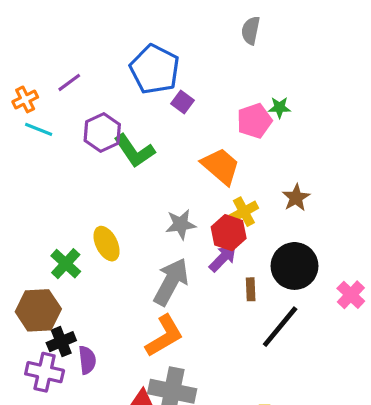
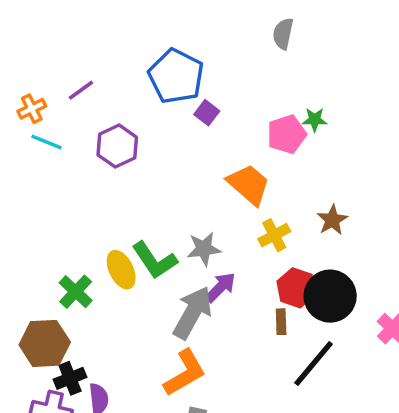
green L-shape: (134, 151) -> (155, 260), moved
red hexagon: (229, 233) -> (296, 288), moved
purple arrow: (223, 258) -> (220, 287), moved

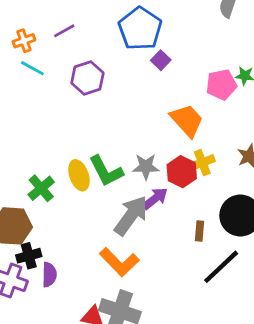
red hexagon: (296, 288) -> (182, 172), moved
orange L-shape: (185, 373) -> (119, 262), turned 69

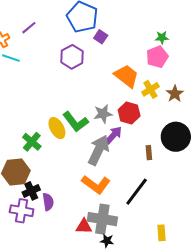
purple hexagon: (87, 78) -> (72, 57), moved
pink pentagon: (221, 85) -> (157, 57), moved
yellow cross: (202, 163) -> (150, 89), moved
black line: (221, 267) -> (137, 192), moved

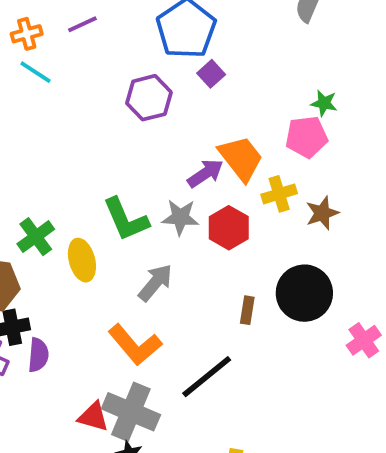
yellow ellipse: (57, 128) -> (82, 260), moved
purple arrow: (114, 135) -> (205, 173), moved
gray arrow: (99, 150) -> (155, 283), size x0.7

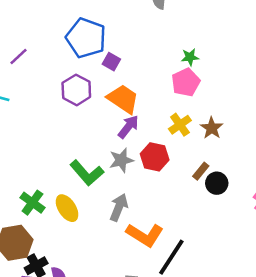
orange trapezoid: (241, 158) -> (123, 99), moved
black circle: (304, 293) -> (217, 183), size x0.6
brown rectangle: (247, 310) -> (201, 171), moved, turned 48
orange L-shape: (135, 345) -> (145, 235), moved

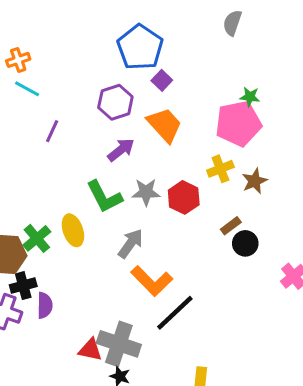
purple line: (18, 57) -> (52, 131), moved, turned -36
pink pentagon: (186, 82) -> (238, 124), size x1.4
purple arrow: (128, 127) -> (121, 150), moved
green cross: (32, 203) -> (37, 238), moved

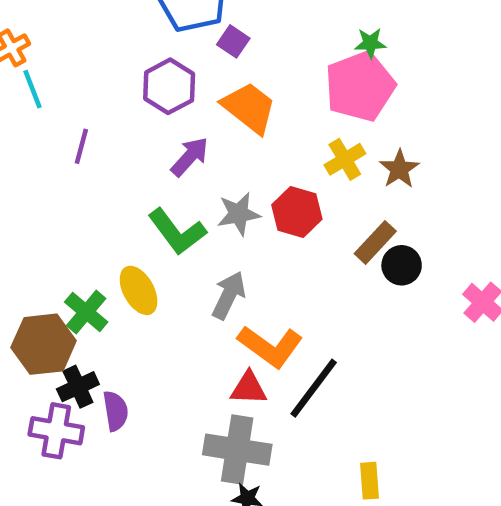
cyan line: (27, 89) -> (32, 89), turned 50
brown rectangle: (231, 226) -> (375, 242), size x1.4
red triangle: (90, 350) -> (249, 388), moved

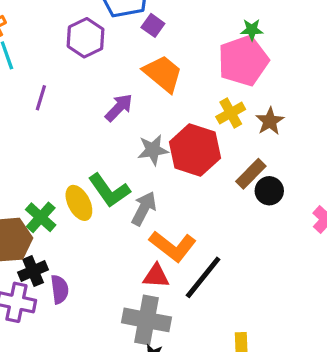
purple hexagon: (169, 86) -> (86, 38), moved
red hexagon: (297, 212) -> (195, 150), size x1.4
green L-shape: (177, 232) -> (109, 190), moved

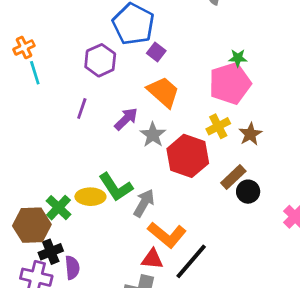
purple line: (41, 98) -> (82, 109), moved
gray star: (153, 150) -> (153, 135), moved, turned -30
yellow ellipse: (79, 203) -> (90, 197), turned -64

